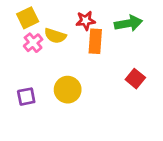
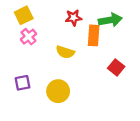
yellow semicircle: (55, 36) -> (65, 52), moved
orange rectangle: (95, 41) -> (94, 35), moved
yellow circle: (68, 90) -> (58, 91), moved

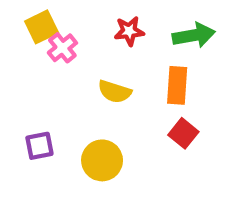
orange rectangle: (94, 35) -> (177, 85), moved
pink cross: (28, 37) -> (62, 48), moved
red square: (116, 67) -> (183, 133), moved

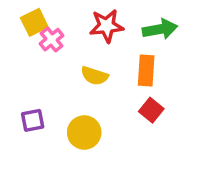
red star: (129, 31) -> (107, 26), size x1.4

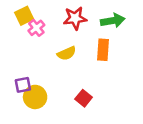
yellow semicircle: (95, 76) -> (67, 53), turned -42
red square: (151, 110) -> (84, 98), moved
yellow circle: (84, 132) -> (35, 97), moved

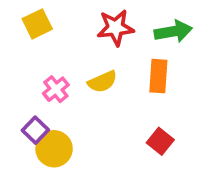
pink cross: (36, 28) -> (56, 89), moved
purple square: (23, 85) -> (35, 130), turned -35
red square: (84, 98) -> (160, 141), moved

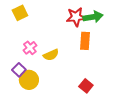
red star: (115, 28) -> (76, 17), moved
yellow semicircle: (102, 82) -> (51, 55), moved
red square: (160, 141) -> (86, 86), moved

